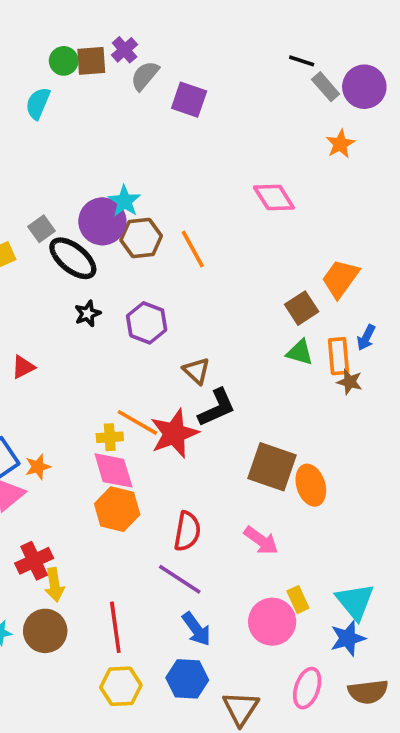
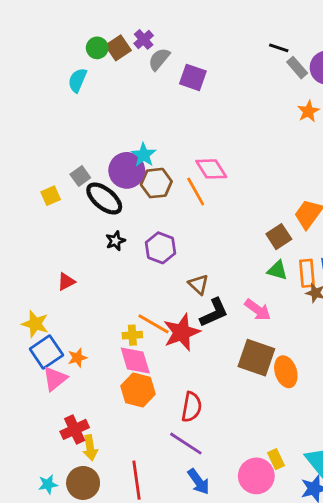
brown square: (91, 61) -> (118, 48), turned -30
pink diamond: (274, 197) -> (211, 169), moved
pink arrow: (261, 541) -> (258, 310), moved

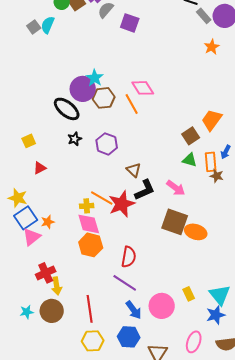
gray square: (80, 176) -> (34, 27), moved
yellow square: (51, 196) -> (29, 141), moved
orange ellipse: (286, 372) -> (196, 232), turned -55
pink circle: (256, 476) -> (162, 306), moved

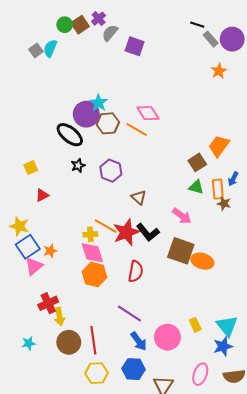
orange line: (132, 104) -> (137, 130), turned -30
black L-shape: (145, 190) -> (148, 232), moved, turned 75
red semicircle: (129, 257) -> (136, 271), moved
brown circle: (52, 311) -> (69, 342), moved

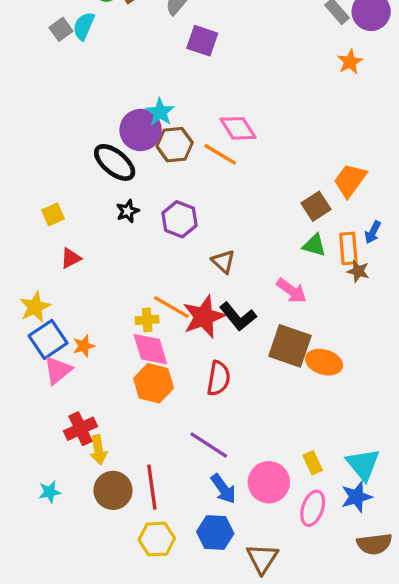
purple square: (135, 46) -> (202, 41), moved
yellow star: (19, 226) -> (35, 307), turned 30
pink ellipse: (200, 374) -> (313, 508), moved

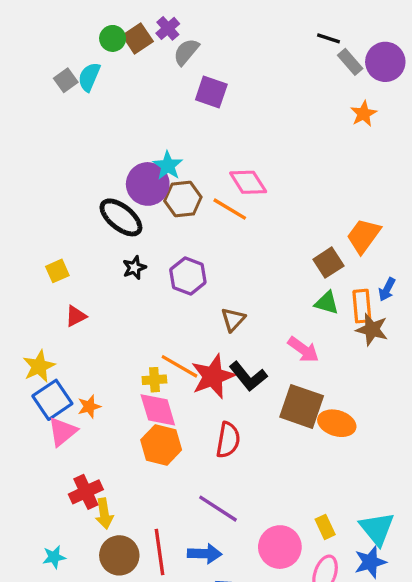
brown triangle: (223, 261) -> (233, 319), turned 30
brown star: (358, 271) -> (372, 330), size x1.4
blue arrow: (223, 489) -> (205, 554), moved, turned -52

